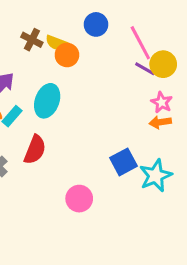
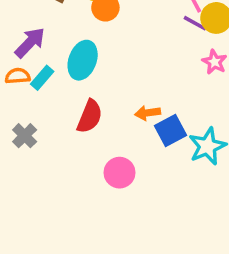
orange arrow: (160, 122) -> (148, 113), moved
red semicircle: (35, 150) -> (90, 116), moved

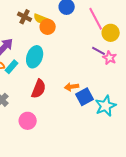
purple line: (195, 23) -> (99, 51), moved
pink circle: (120, 173) -> (28, 121), moved

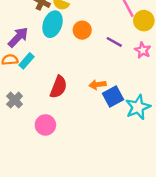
orange circle: (48, 27) -> (82, 30), moved
purple line: (99, 51) -> (114, 42), moved
cyan ellipse: (35, 57) -> (53, 24), moved

